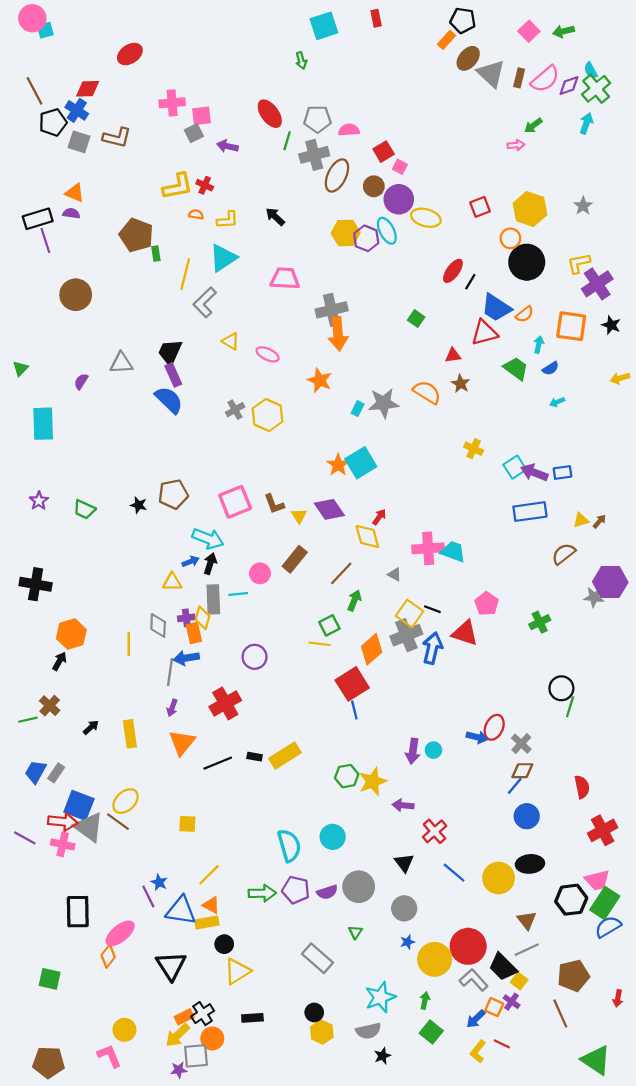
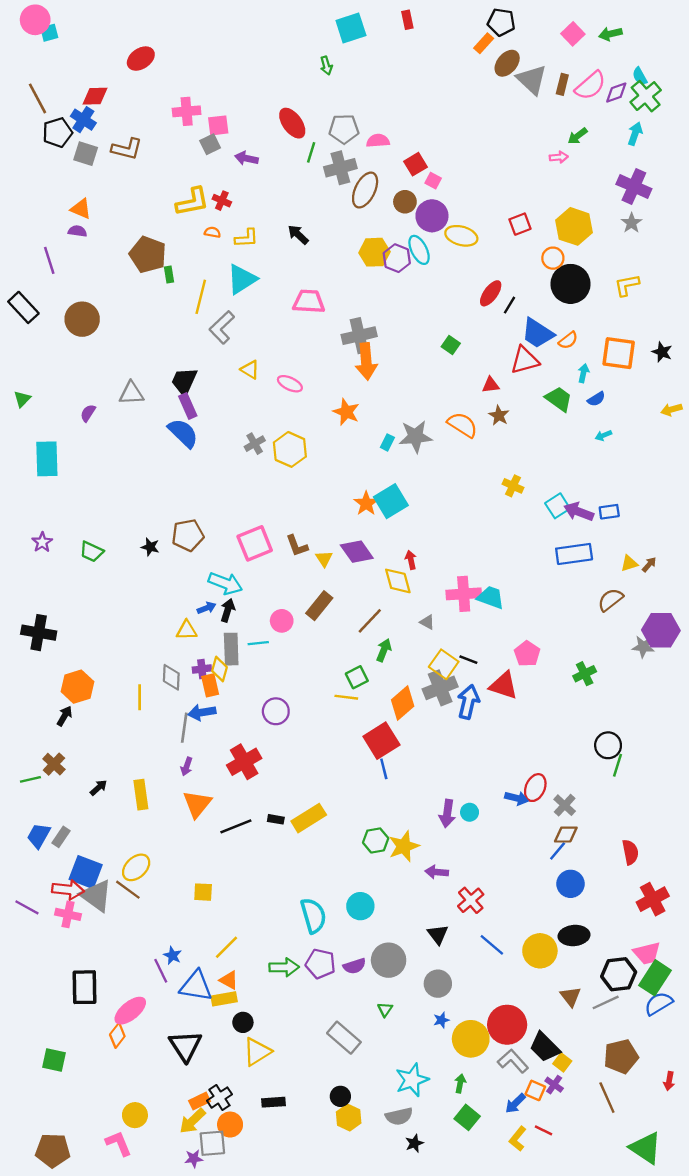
black rectangle: (38, 219) -> (23, 307), moved, turned 64
purple cross: (597, 284) -> (634, 186), moved, turned -32
red arrow: (379, 517) -> (411, 560), turned -49
gray line: (527, 950) -> (606, 1002), moved

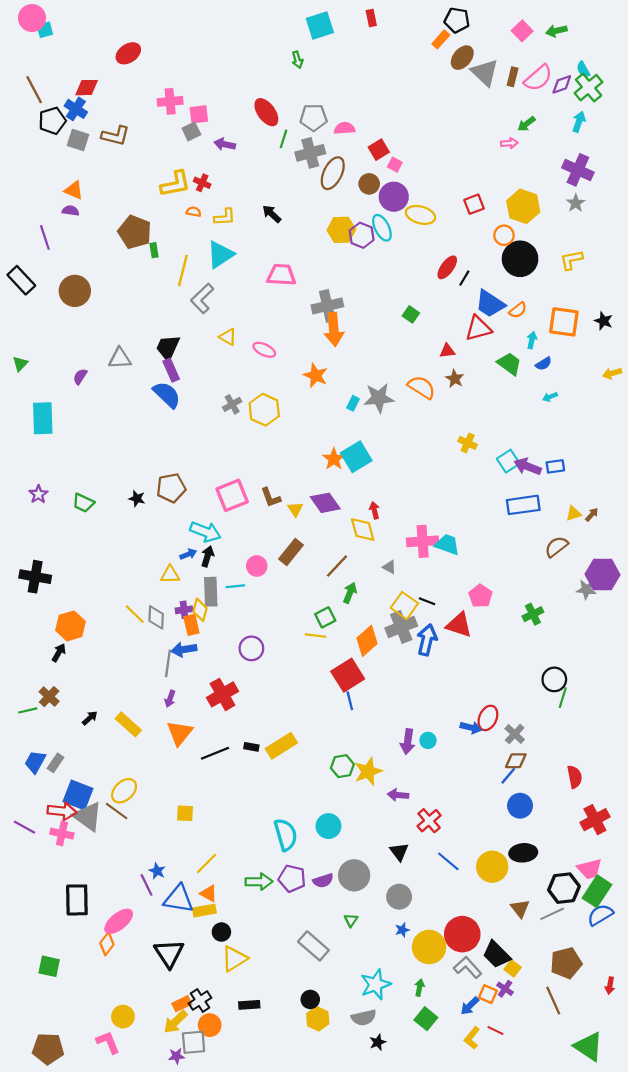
yellow line: (140, 697) -> (135, 614), moved, turned -45
yellow rectangle: (141, 795) -> (128, 724), turned -40

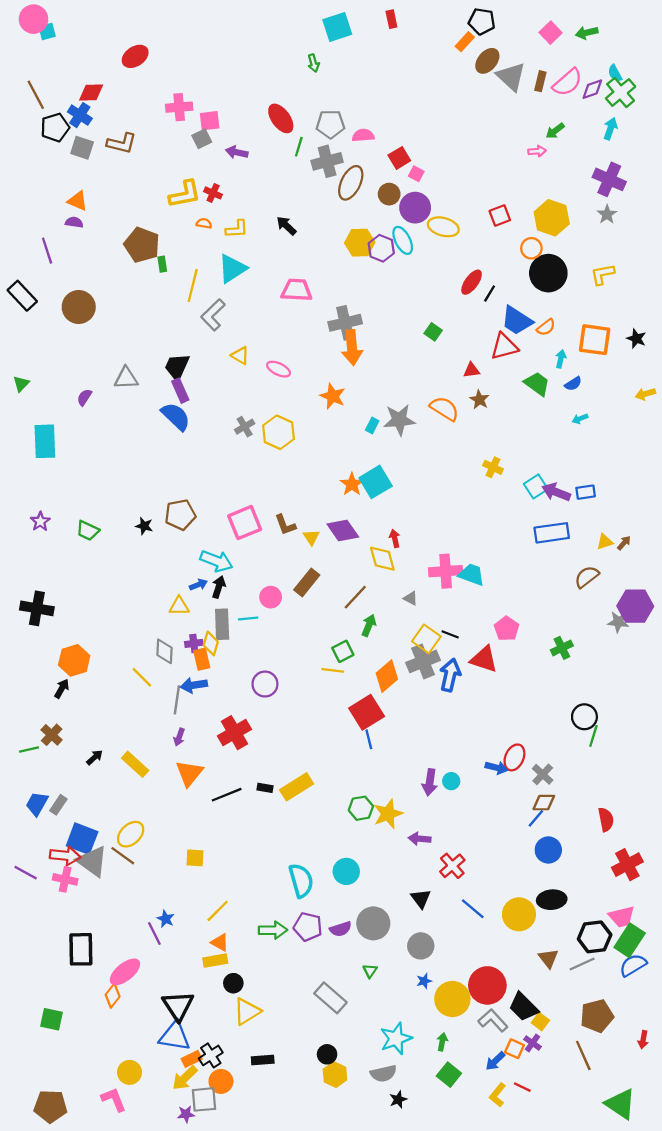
yellow line: (135, 614) -> (142, 677), moved
blue triangle: (179, 899) -> (175, 1036), moved

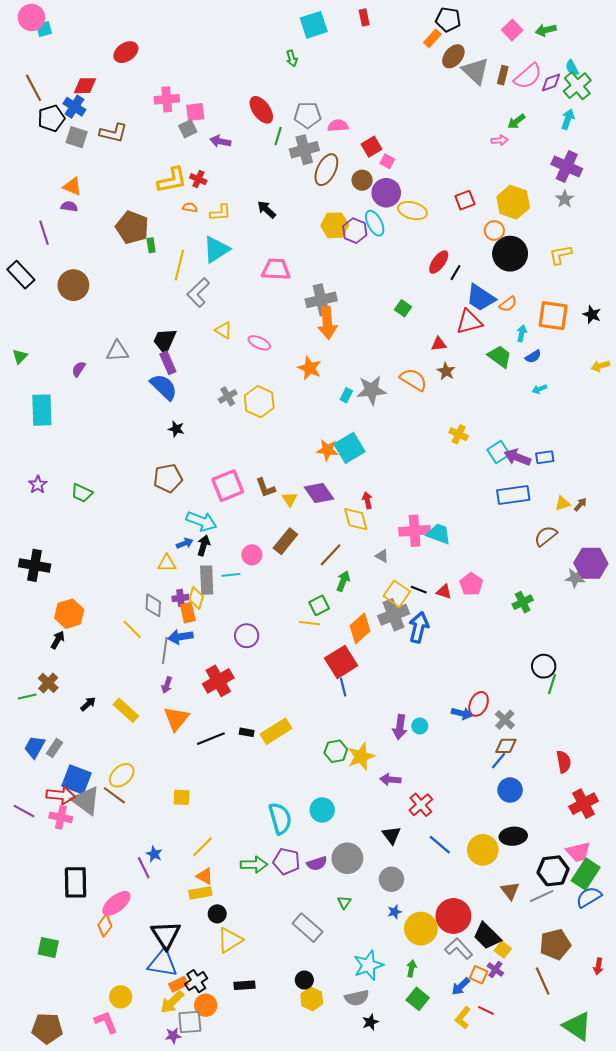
orange star: (352, 484) -> (327, 450), turned -30
black star: (144, 526) -> (176, 429), moved
red triangle: (484, 659) -> (444, 592), moved, size x0.6

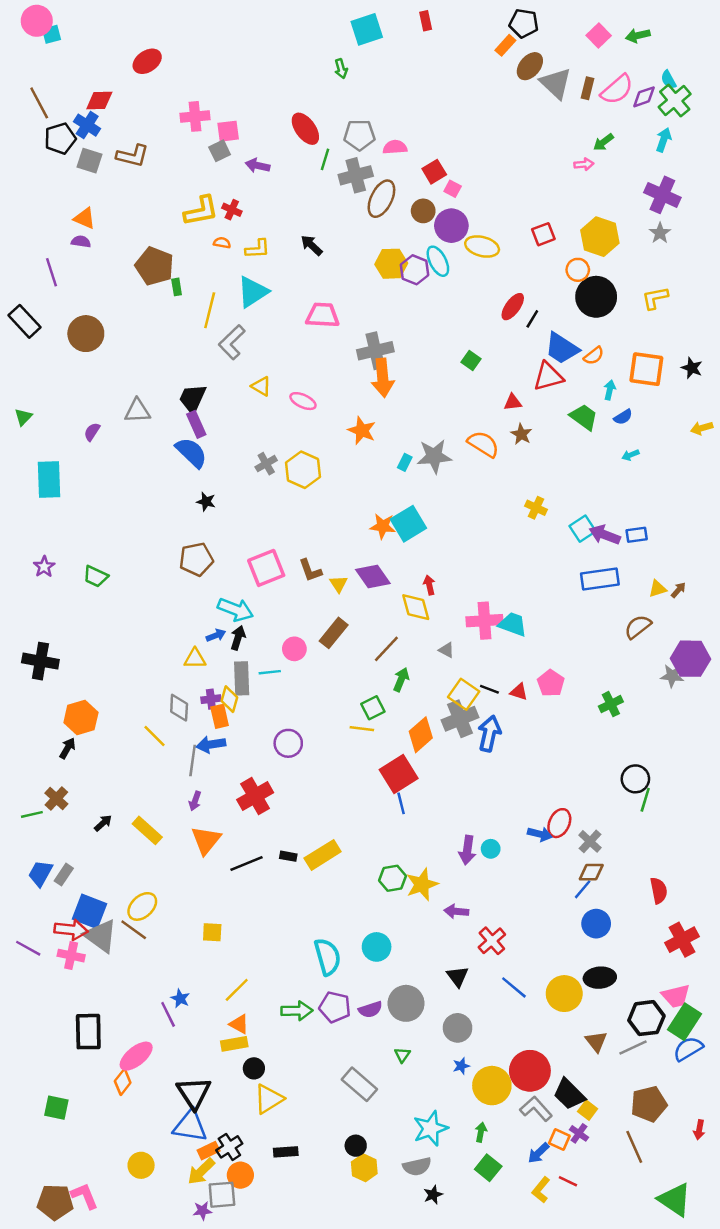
pink L-shape: (106, 1022) -> (85, 1196), moved

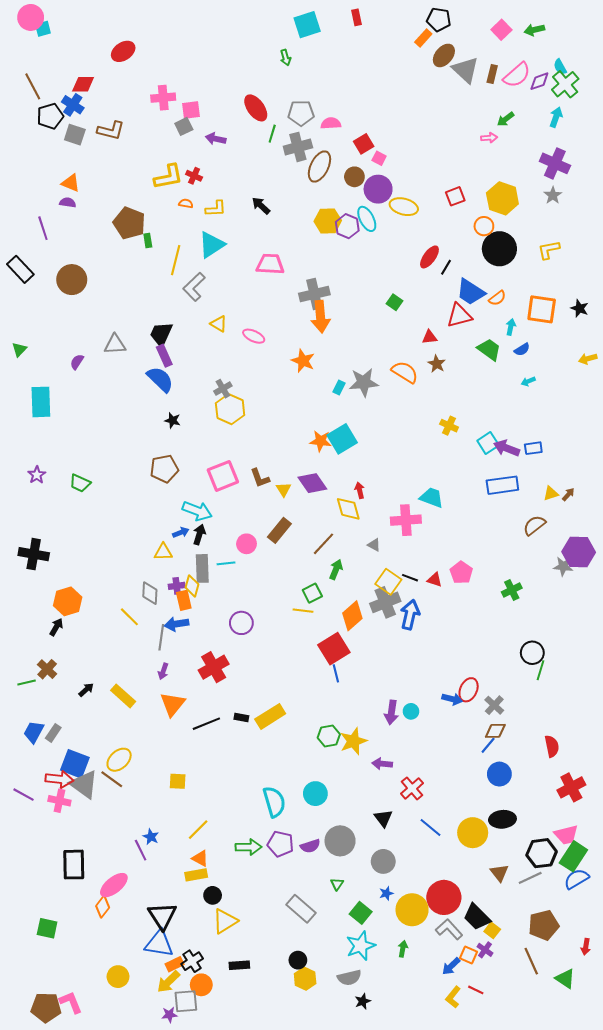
yellow hexagon: (303, 470) -> (230, 409), moved
cyan trapezoid: (513, 624) -> (432, 498), moved
green square: (488, 1168) -> (361, 913), moved
green triangle: (675, 1200) -> (565, 979), moved, size x0.7

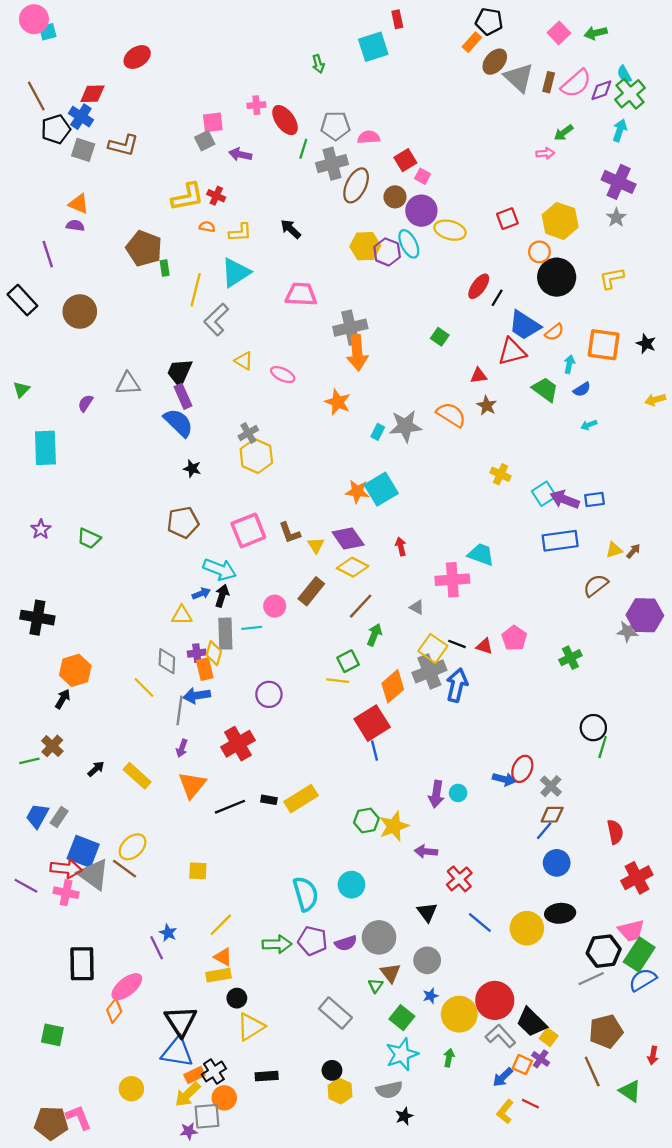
cyan square: (307, 25) -> (373, 47), moved
pink cross: (163, 98) -> (256, 105), moved, size x0.7
yellow diamond: (348, 509) -> (353, 567), moved, turned -48
brown triangle: (499, 873) -> (390, 973), moved

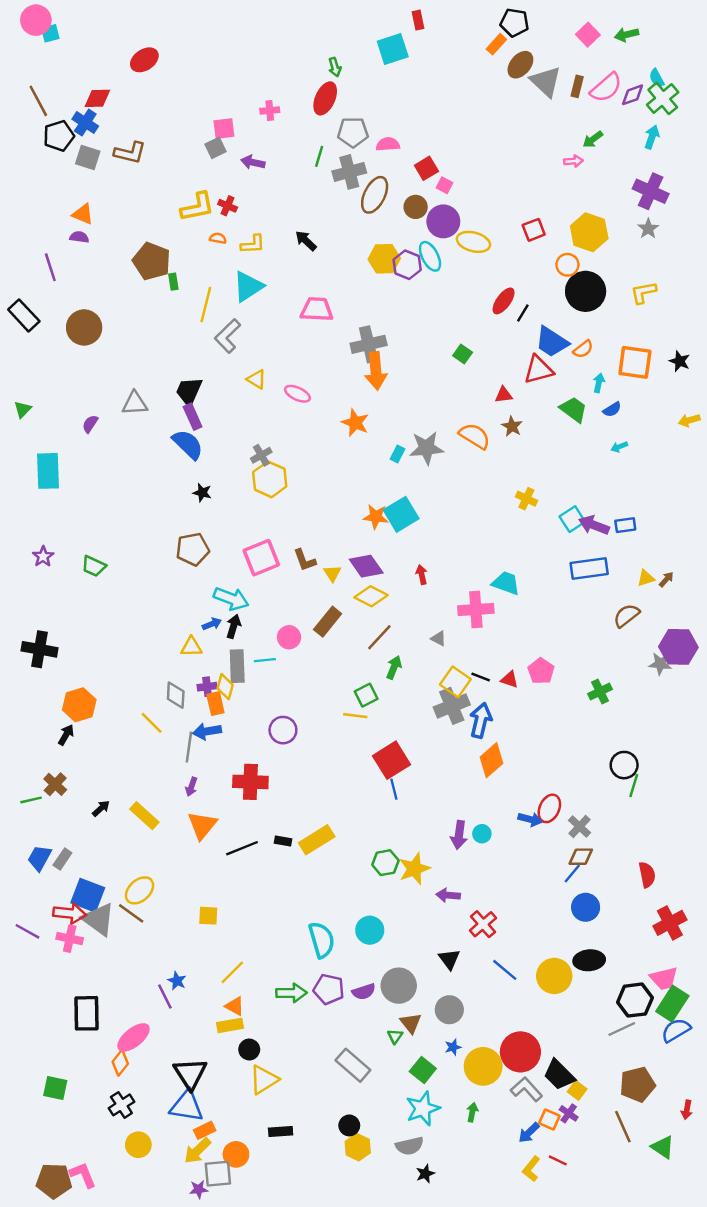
red ellipse: (285, 120) -> (325, 98), moved, turned 60
orange diamond: (393, 686) -> (492, 760), moved
red cross: (238, 744) -> (250, 782), turned 32
black cross: (214, 1071) -> (121, 1105), moved

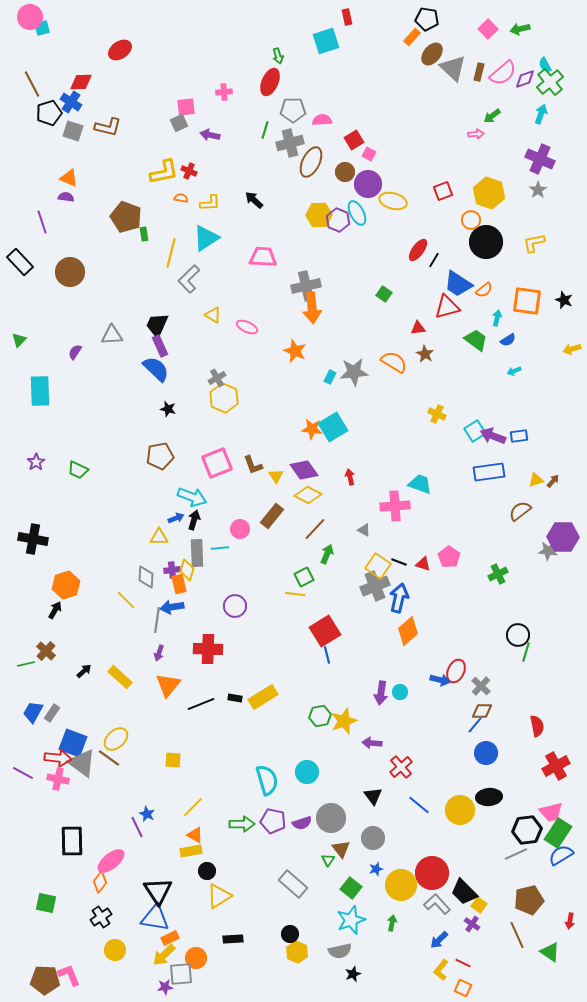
orange square: (549, 1119) -> (463, 988), moved

